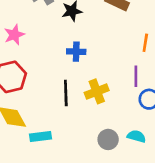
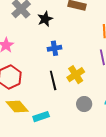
gray circle: (108, 139) -> (84, 104), moved

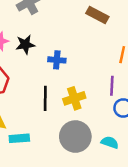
black star: (45, 19) -> (25, 44), moved
gray circle: (84, 104) -> (75, 137), size x1.6

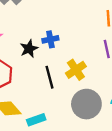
black star: (25, 44) -> (29, 49), moved

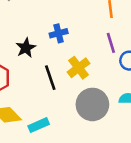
blue cross: (50, 39) -> (59, 33), moved

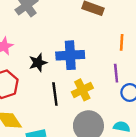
blue cross: (59, 33) -> (70, 55), size x1.6

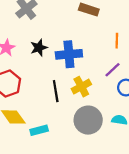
black star: (38, 63) -> (39, 48), moved
purple line: (116, 73) -> (112, 70), turned 54

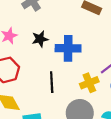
yellow cross: (81, 87) -> (89, 83), moved

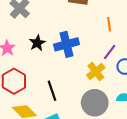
black line: (52, 82) -> (52, 91), moved

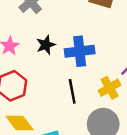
black line: (52, 91) -> (72, 91), moved

